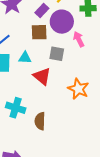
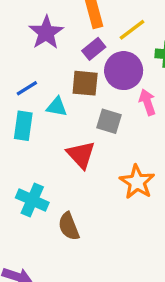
cyan triangle: (25, 58) -> (57, 107), moved
brown semicircle: (40, 121) -> (69, 226), turned -30

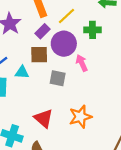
red triangle: (81, 155) -> (43, 118), moved
orange star: (137, 182) -> (80, 117), turned 30

